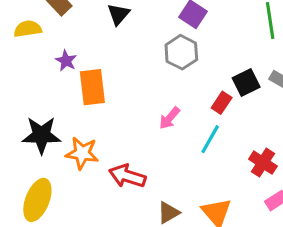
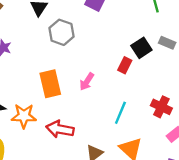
gray hexagon: (181, 52) -> (61, 32), moved
orange rectangle: (92, 87) -> (50, 84), moved
cyan line: (210, 139) -> (120, 113), moved

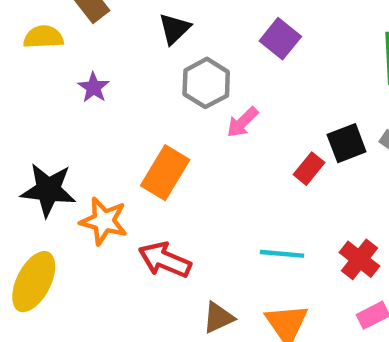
pink arrow: (87, 82) -> (242, 122), moved
orange rectangle: (50, 84) -> (165, 173), turned 32
cyan line: (120, 113) -> (282, 254), turned 60

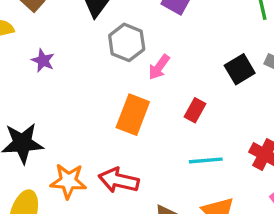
red rectangle: (309, 169) -> (195, 110), moved
orange rectangle: (165, 173) -> (133, 115), moved
orange star: (104, 221) -> (68, 181), moved

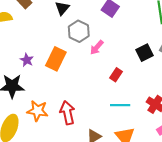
purple star: (43, 61) -> (27, 60), moved
orange rectangle: (133, 115) -> (56, 59), moved
red arrow: (119, 180) -> (67, 113), turned 60

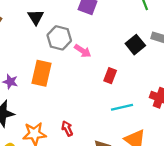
pink arrow: (97, 47) -> (83, 51), turned -84
red arrow: (67, 113) -> (67, 128), size x0.6

